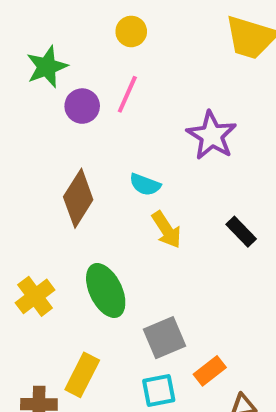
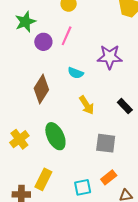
purple star: (212, 135) -> (110, 57), turned -30
cyan semicircle: (145, 185) -> (76, 73), moved
gray square: (165, 338) -> (106, 143), moved, turned 30

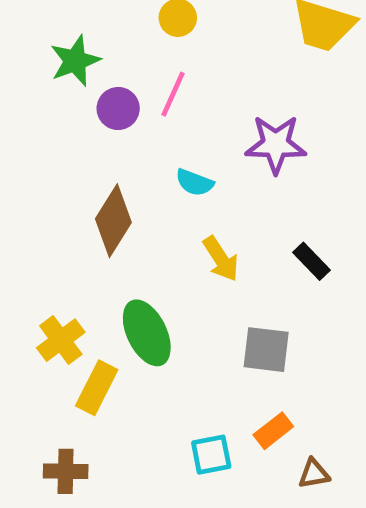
yellow rectangle: (43, 179) -> (97, 388), moved

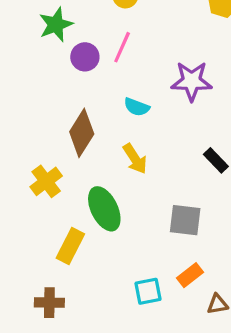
yellow arrow: (221, 259) -> (135, 159), moved
yellow cross: (61, 340) -> (46, 181), moved

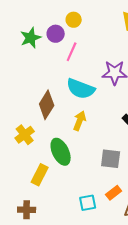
purple circle: (85, 57) -> (56, 34), moved
cyan semicircle: (137, 107) -> (81, 89), size x1.8
yellow arrow: (135, 159) -> (80, 121), turned -126

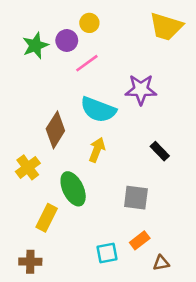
pink line: (72, 52) -> (87, 63), turned 30

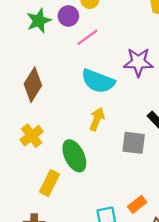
brown diamond: (55, 130) -> (33, 85), moved
gray square: (136, 198) -> (134, 143), moved

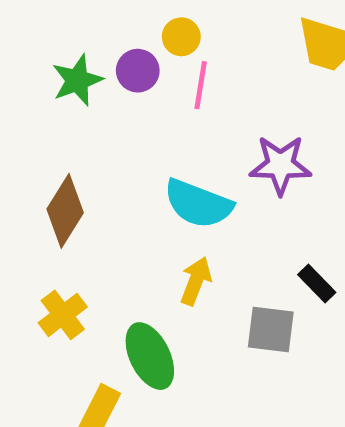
pink line: (87, 37) -> (201, 85), moved, turned -45

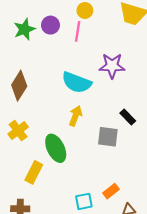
yellow circle: (181, 37) -> (85, 10), moved

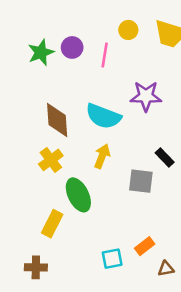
yellow circle: (85, 10) -> (128, 30), moved
brown diamond: (19, 86) -> (57, 120), moved, turned -36
yellow cross: (18, 131) -> (51, 160), moved

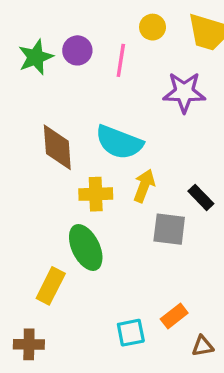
purple star: (146, 96) -> (184, 92), moved
yellow arrow: (102, 156) -> (144, 186), moved
yellow cross: (51, 160) -> (96, 194), moved, turned 35

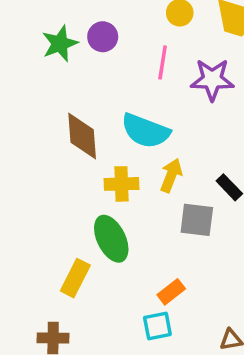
pink line: (121, 60) -> (163, 62), moved
orange rectangle: (174, 316) -> (171, 292), moved

